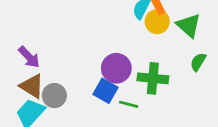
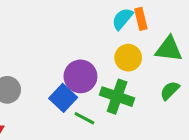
yellow circle: (157, 22) -> (128, 58), moved
green triangle: (189, 25) -> (169, 49), turned -48

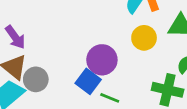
green cross: (117, 97) -> (168, 90), moved

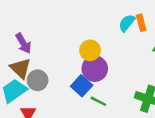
yellow circle: (144, 38) -> (90, 50), moved

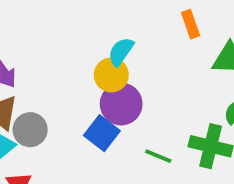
cyan semicircle: (127, 23) -> (121, 52), moved
green line: (98, 101) -> (158, 156), moved

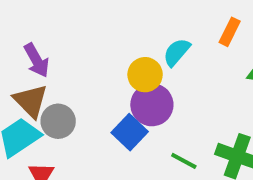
orange rectangle: (191, 24) -> (230, 32), turned 40
cyan semicircle: (121, 52) -> (177, 52), moved

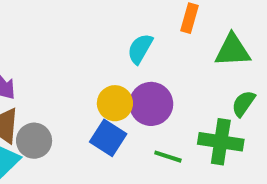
yellow circle: (145, 75) -> (115, 103), moved
purple circle: (152, 105) -> (151, 104), moved

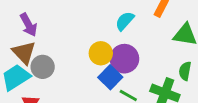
green semicircle: (243, 104) -> (185, 71), turned -36
blue square: (108, 138) -> (110, 77), moved

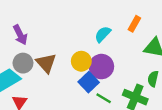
brown triangle: (24, 53) -> (46, 63), moved
gray circle: (43, 67) -> (23, 63), moved

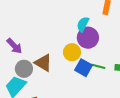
purple circle: (101, 67) -> (88, 38), moved
green line: (104, 98) -> (98, 66), moved

